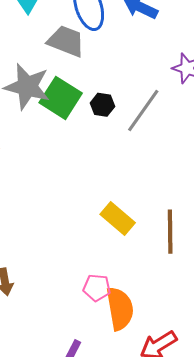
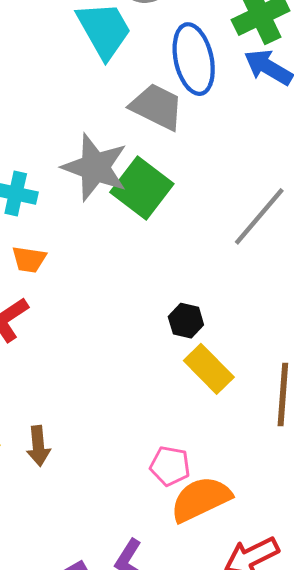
black hexagon: (102, 105) -> (186, 321), moved
orange semicircle: (120, 309) -> (201, 499), turned -111

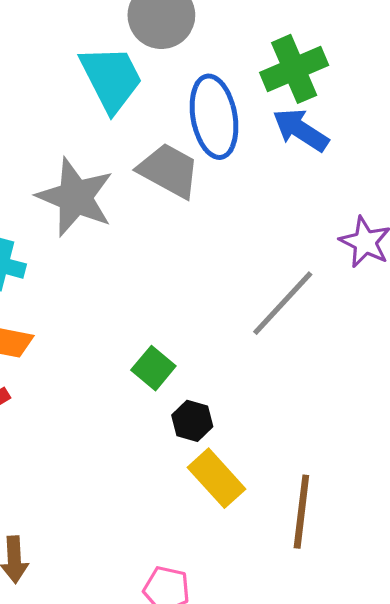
gray star: (95, 167) -> (75, 197), moved
green square: (142, 188) -> (153, 368), moved, size x0.6

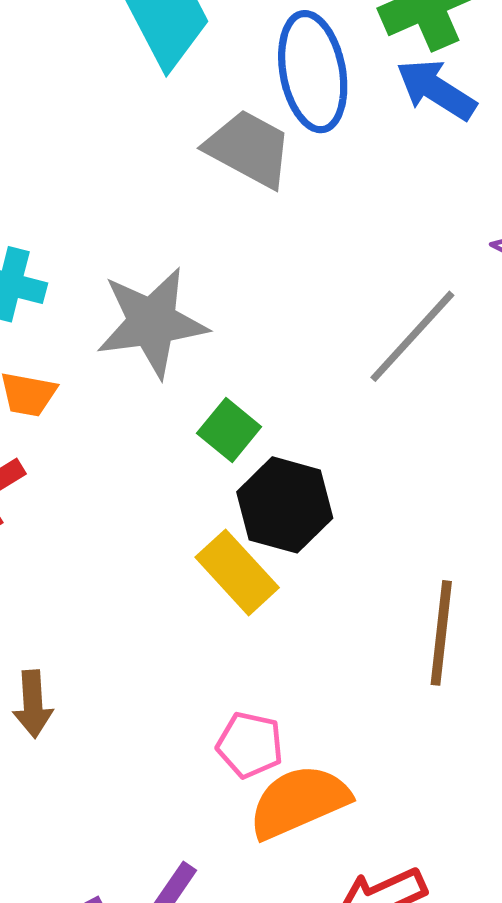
gray star: (75, 197) -> (152, 322), moved, turned -30
black hexagon: (192, 421) -> (285, 505), size x1.6
yellow rectangle: (217, 478) -> (237, 572), moved

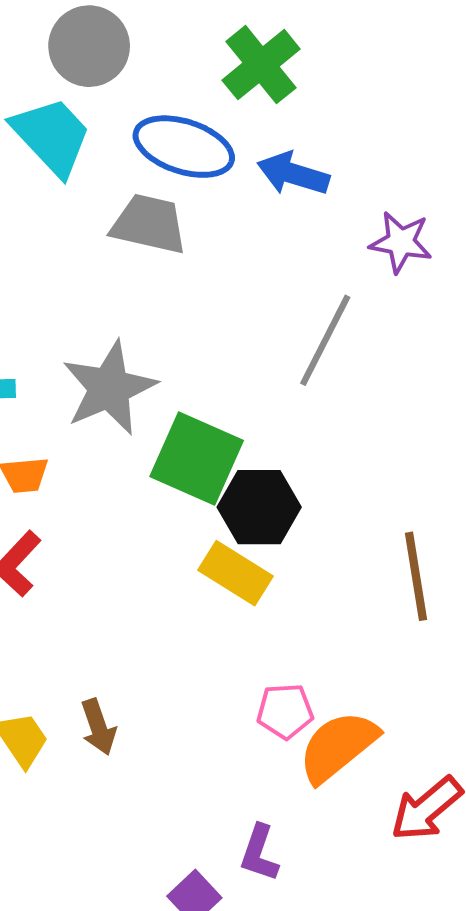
blue ellipse: (313, 72) -> (184, 147), turned -46
blue arrow: (436, 90) -> (293, 174), moved
green square: (229, 430) -> (197, 459), size x1.8

